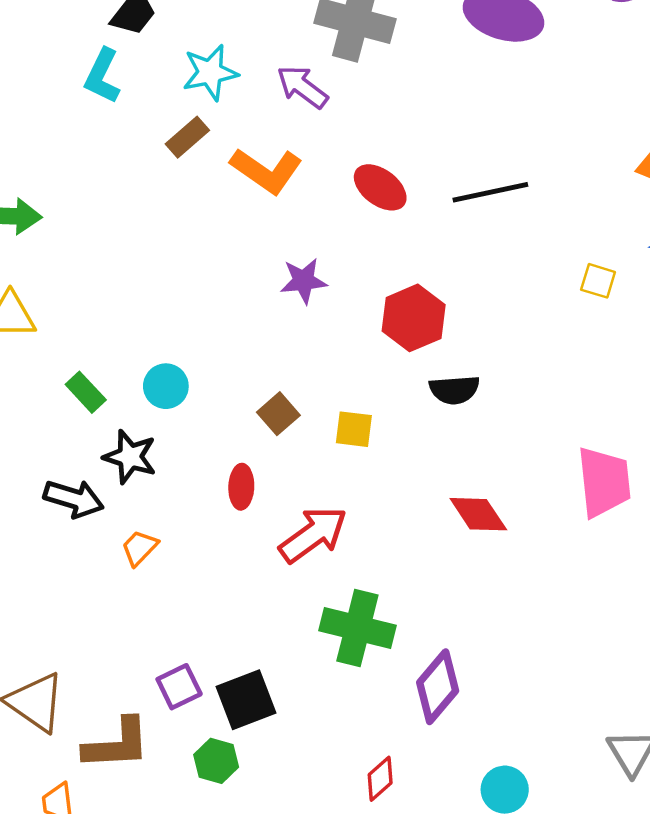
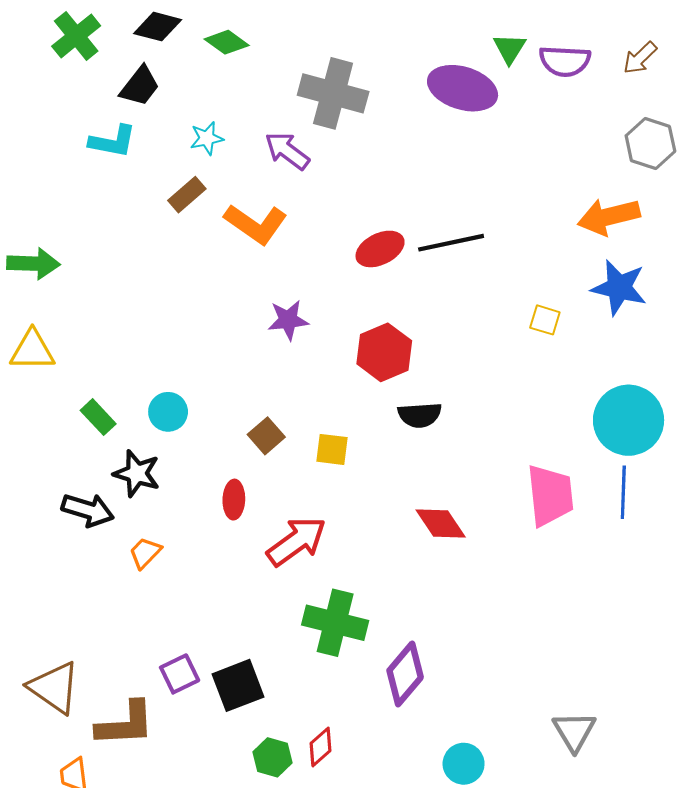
cyan star: (210, 72) -> (207, 138), size x0.7
cyan L-shape: (102, 76) -> (113, 141), turned -105
red ellipse: (380, 187) -> (380, 249), moved, turned -63
green hexagon: (216, 761) -> (272, 757), moved
red diamond: (380, 779) -> (321, 747), moved

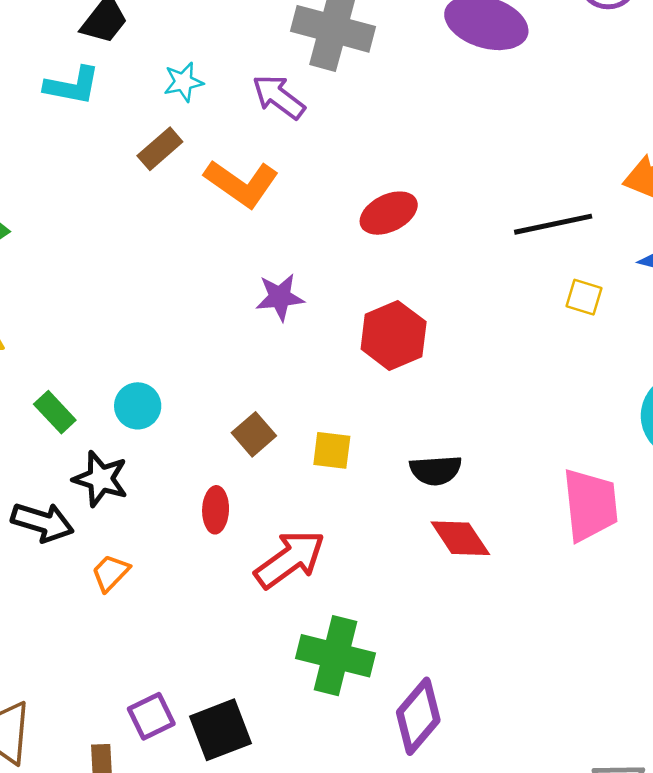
black line: (451, 243) -> (553, 224), moved
black semicircle: (420, 415) -> (436, 470), moved

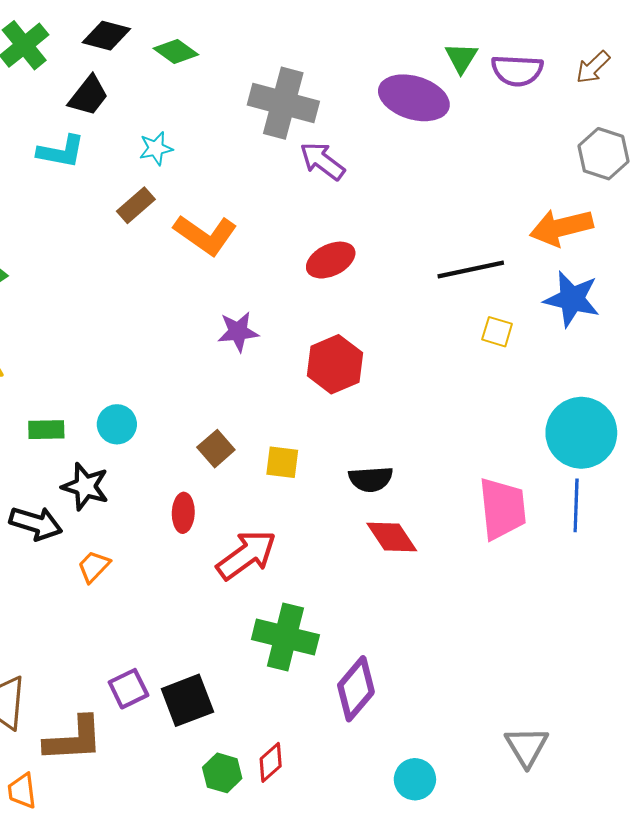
purple arrow: (279, 97) -> (322, 161), moved
green rectangle: (55, 412) -> (46, 430), turned -48

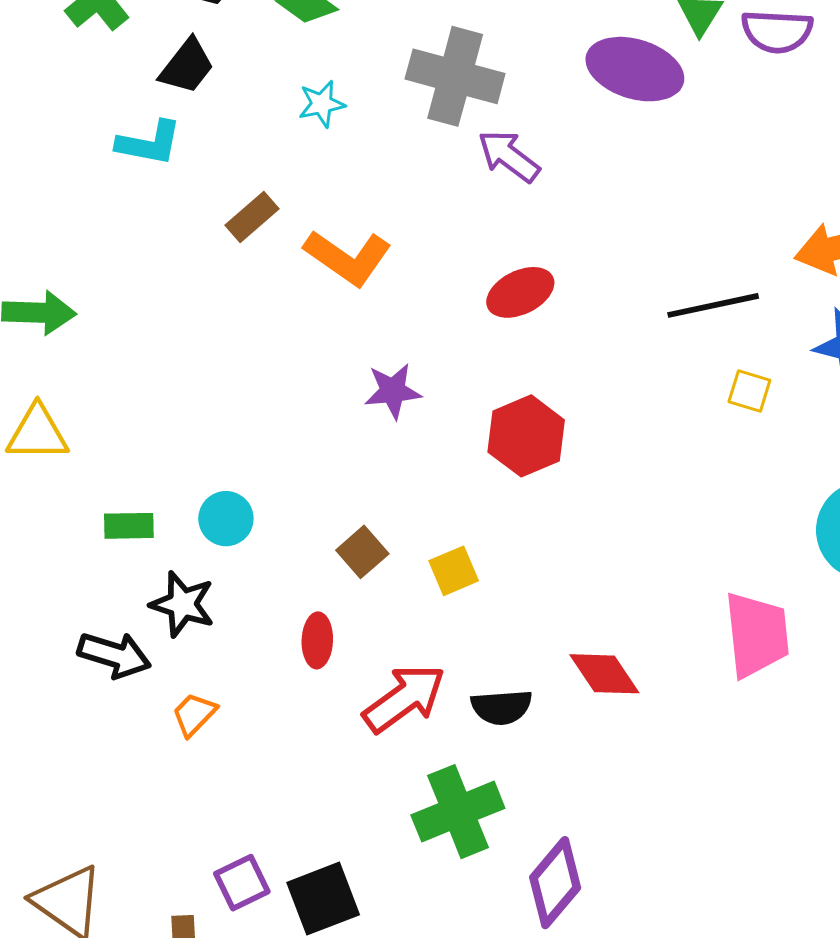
cyan star: (156, 148) -> (322, 104), moved
yellow square: (282, 462) -> (454, 571), turned -30
black semicircle: (371, 479) -> (501, 707), moved
green cross: (285, 637) -> (458, 812), turned -36

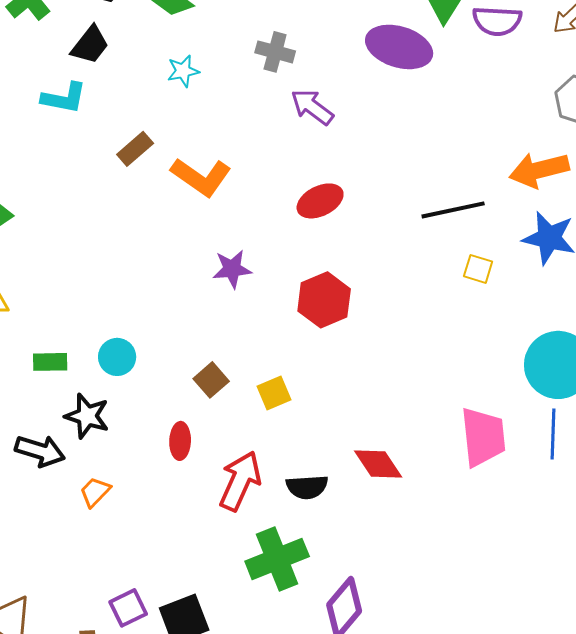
gray cross: (455, 76) -> (275, 52), size x0.6
red arrow: (404, 698) -> (240, 481), turned -30

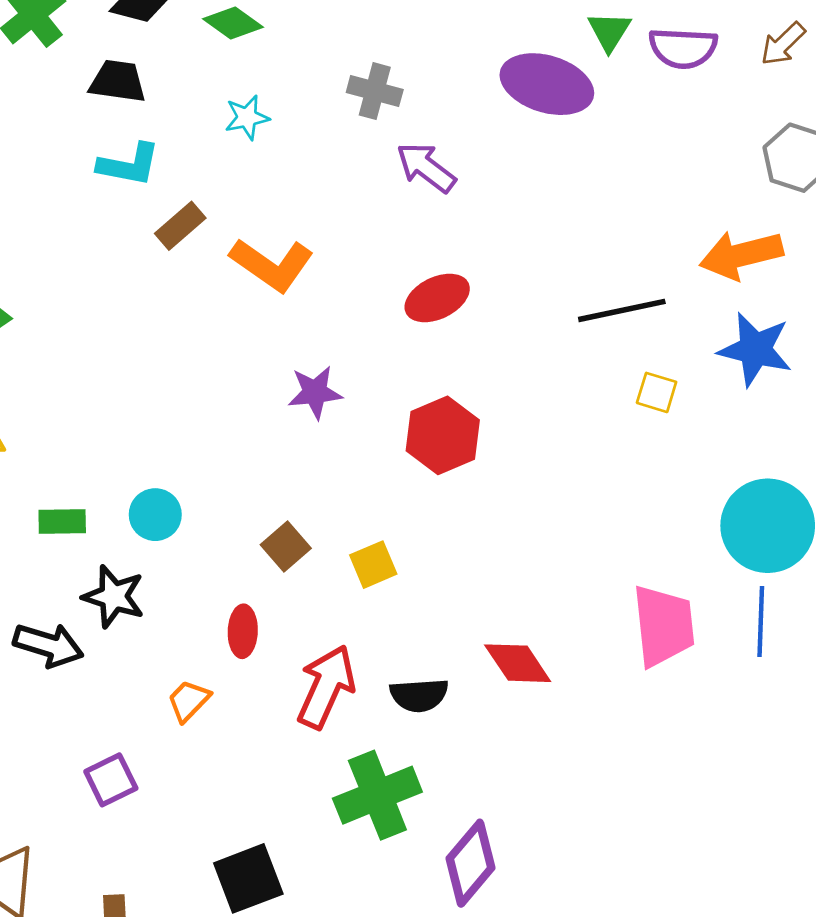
black trapezoid: (90, 45) -> (118, 81), turned -120
cyan L-shape: (64, 98) -> (129, 165), moved
orange trapezoid: (95, 492) -> (189, 701), moved
purple square: (128, 608) -> (111, 780), moved

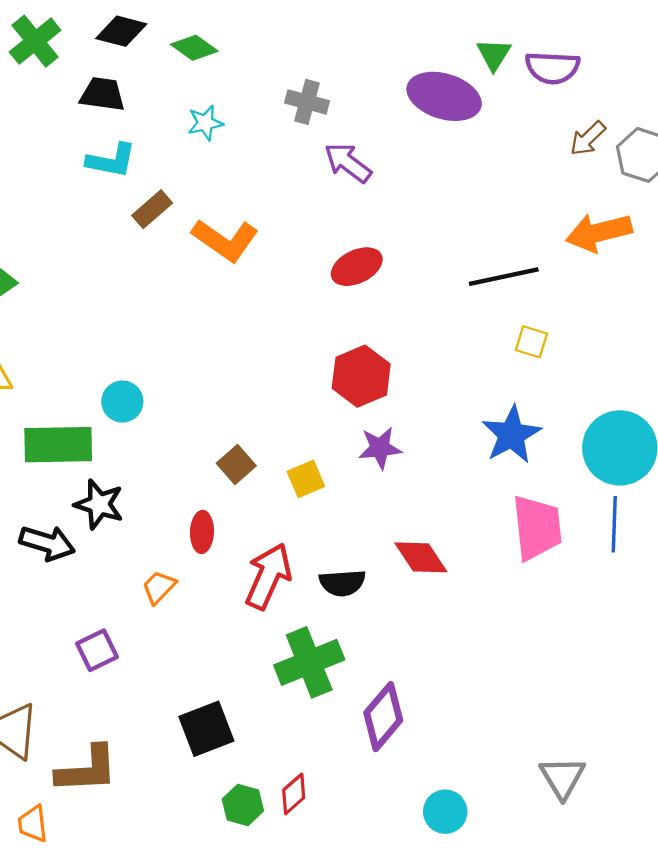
brown arrow: (783, 44) -> (588, 138), moved
blue star: (755, 349) -> (511, 435), moved, turned 30
purple star: (315, 392) -> (380, 448), moved
cyan circle: (155, 515) -> (122, 402), moved
green rectangle: (62, 522) -> (58, 445), size x1.8

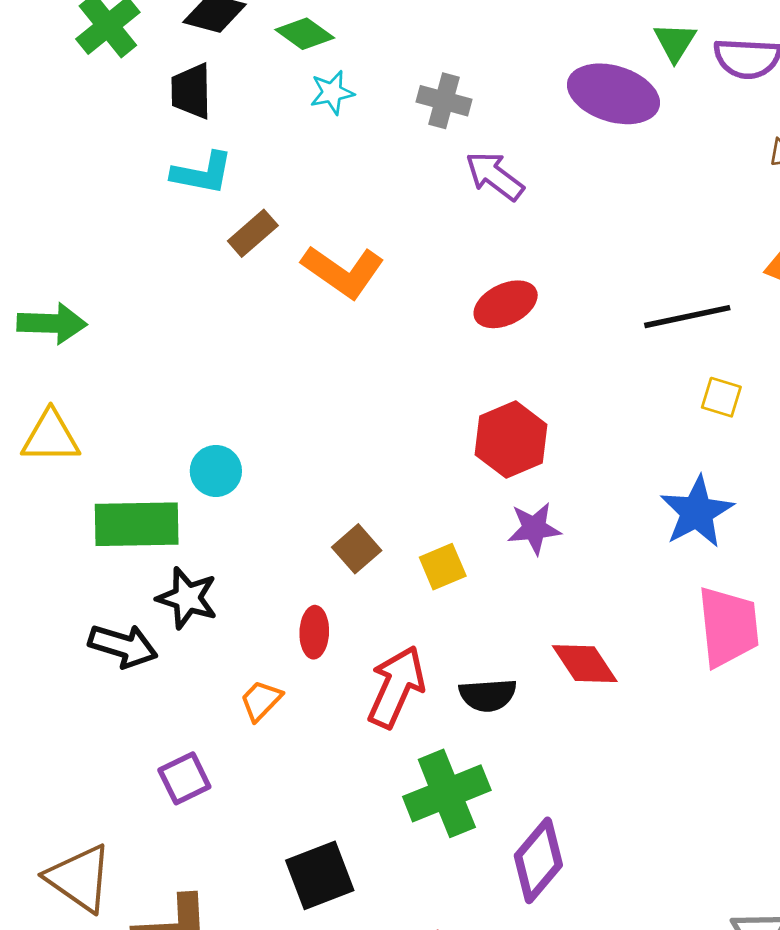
black trapezoid: (102, 94) -> (191, 91), turned -99
cyan star: (205, 123) -> (332, 93), moved

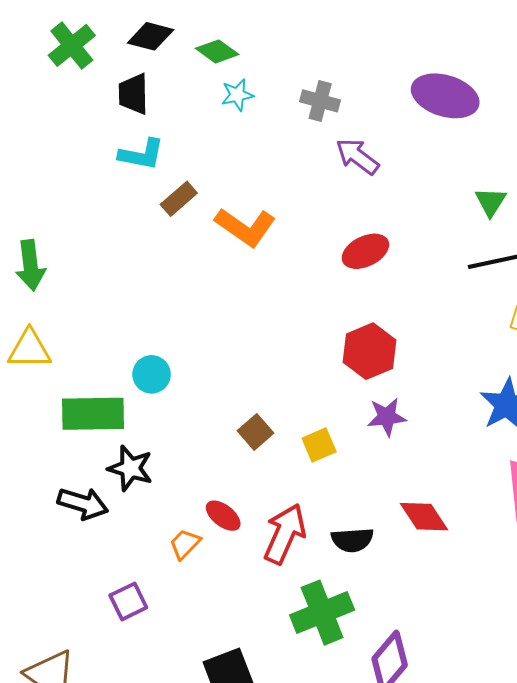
green triangle: (675, 42) -> (491, 202), moved
green arrow: (52, 323) -> (30, 265), turned 81
red ellipse: (314, 632) -> (223, 516), moved, turned -54

